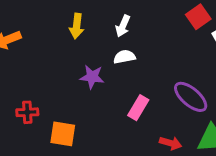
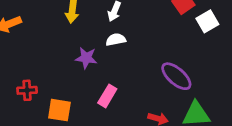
pink rectangle: (138, 108) -> (107, 96), moved

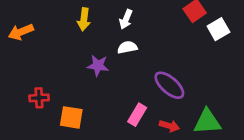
purple ellipse: (176, 76) -> (169, 85), moved
pink rectangle: (107, 96) -> (137, 115), moved

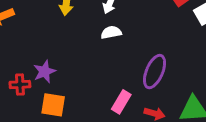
purple star: (98, 66) -> (45, 72), moved, turned -30
purple ellipse: (169, 85) -> (155, 72), turned 72

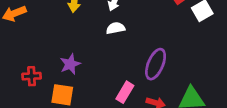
purple star: (45, 72) -> (70, 64), moved

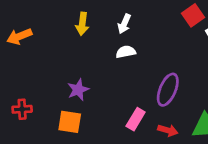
red cross: (32, 76) -> (22, 109), moved

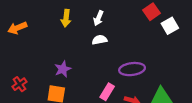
purple ellipse: (168, 90) -> (132, 69), turned 60
red cross: (22, 109) -> (19, 84), turned -32

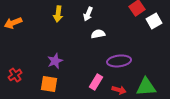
white semicircle: (100, 40) -> (98, 34), moved

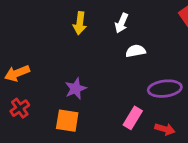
orange arrow: (13, 23) -> (17, 73), moved

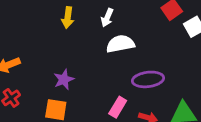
white semicircle: (136, 51) -> (120, 44), size x1.5

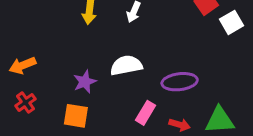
white semicircle: (120, 44) -> (126, 65), moved

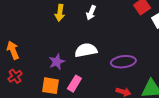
orange arrow: (22, 65) -> (13, 50), turned 90
pink rectangle: (146, 113) -> (74, 84), moved

